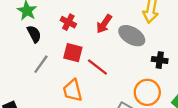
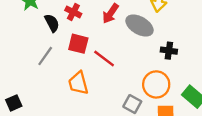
black semicircle: (34, 34) -> (52, 23), moved

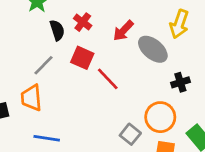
black cross: (169, 51) -> (180, 82), turned -35
orange trapezoid: (78, 83) -> (31, 98), moved

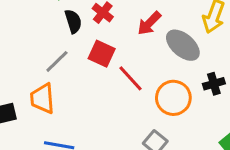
orange circle: (160, 117) -> (173, 98), moved

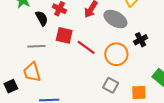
gray line: (57, 61) -> (36, 46), turned 54

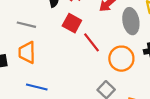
gray ellipse: (115, 19) -> (131, 21), turned 35
gray line: (36, 46) -> (26, 25), moved

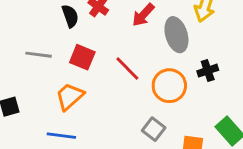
red square: (72, 23) -> (82, 57), moved
orange trapezoid: (27, 52) -> (70, 96), moved, turned 55

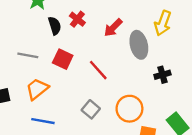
orange circle: (169, 86) -> (129, 109), moved
orange trapezoid: (70, 96) -> (37, 89), moved
gray square: (154, 129) -> (91, 109), moved

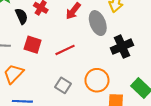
red line: (98, 70) -> (65, 50), turned -66
black cross: (162, 75) -> (122, 47), size x1.5

